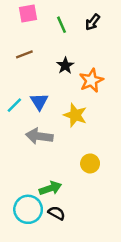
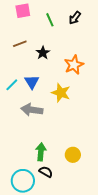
black star: (65, 66) -> (43, 53), moved
yellow circle: (90, 163) -> (73, 155), moved
green arrow: (50, 188) -> (41, 152), turned -66
cyan circle: (28, 209) -> (23, 181), moved

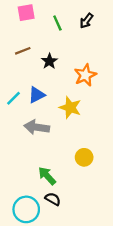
blue triangle: (32, 82) -> (37, 95), turned 35
green arrow: (41, 152) -> (47, 176), turned -48
yellow circle: (73, 155) -> (84, 157), moved

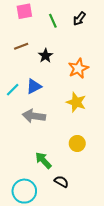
yellow star: (70, 108) -> (76, 102), moved
black semicircle: (53, 199) -> (61, 182), moved

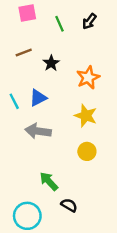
cyan line: (13, 90) -> (14, 101), turned -72
yellow circle: (77, 143) -> (87, 151), moved

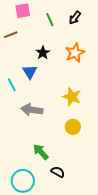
brown line: (24, 52) -> (11, 35), moved
orange star: (88, 77) -> (75, 53), moved
blue triangle: (38, 98) -> (30, 72), moved, turned -35

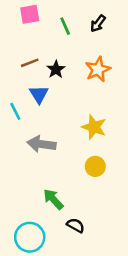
brown line: (11, 35) -> (30, 63), moved

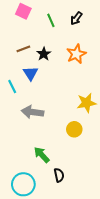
pink square: (30, 14) -> (23, 11), turned 35
yellow star: (94, 127) -> (86, 103), moved, turned -30
black semicircle: (76, 225) -> (59, 175), turned 48

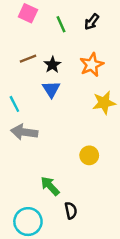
blue triangle: (30, 73) -> (51, 89), moved
yellow star: (86, 103) -> (104, 103), moved
gray arrow: (33, 112) -> (24, 132), moved

